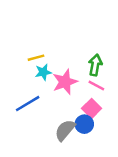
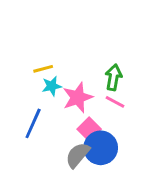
blue line: (28, 104) -> (33, 123), turned -35
pink square: (92, 108) -> (89, 129), moved
blue circle: (84, 124) -> (101, 148), size x1.5

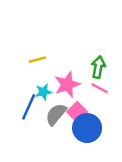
cyan star: (52, 86) -> (44, 92), moved
gray semicircle: (78, 155) -> (56, 114), moved

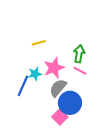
yellow line: (37, 60) -> (39, 43), moved
pink square: (77, 112) -> (60, 117), moved
gray semicircle: (56, 114) -> (58, 88), moved

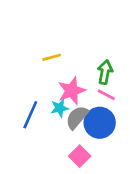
cyan star: (35, 74) -> (60, 108), moved
blue circle: (70, 103) -> (100, 123), moved

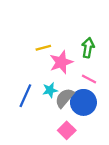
green arrow: (105, 72) -> (88, 48), moved
pink star: (72, 91) -> (61, 62), moved

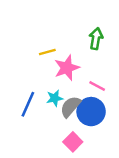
green arrow: (88, 48) -> (96, 39), moved

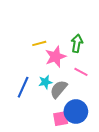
green arrow: (96, 39) -> (77, 43), moved
blue circle: (91, 112) -> (76, 112), moved
pink square: (73, 142) -> (61, 119), turned 35

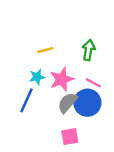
pink star: (56, 57) -> (62, 79), moved
cyan star: (45, 82) -> (37, 77), moved
blue circle: (76, 112) -> (87, 103), moved

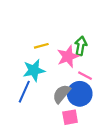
cyan star: (37, 77) -> (34, 70), size x1.5
pink star: (62, 79) -> (68, 56), moved
pink square: (70, 137) -> (70, 117), moved

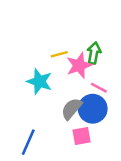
yellow line: (41, 46) -> (59, 54), moved
cyan star: (34, 70) -> (39, 81), turned 30
blue line: (24, 92) -> (28, 142), moved

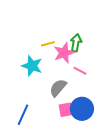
blue circle: (93, 109) -> (82, 109), moved

